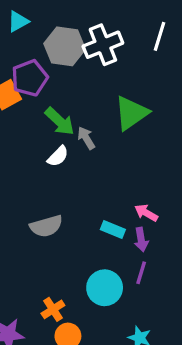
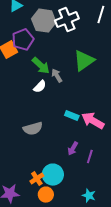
pink arrow: (146, 213) -> (93, 121), size x1.6
cyan rectangle: (113, 229) -> (72, 116), moved
purple arrow: (141, 239) -> (73, 149), moved, turned 40
cyan circle: (105, 288) -> (53, 175), moved

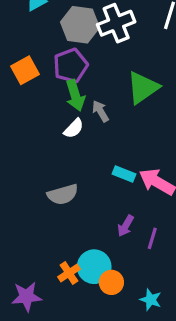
purple pentagon: (23, 40) -> (71, 66), moved
green arrow: (41, 66) -> (75, 95), turned 30
orange circle: (46, 195) -> (111, 282), moved

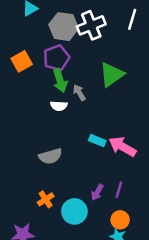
white semicircle: (74, 128) -> (59, 106), turned 49
purple arrow: (126, 226) -> (97, 192), moved
orange cross: (69, 273) -> (46, 199), moved
orange circle: (111, 282) -> (120, 220), moved

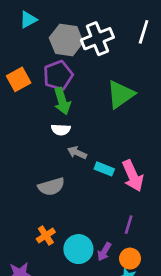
gray arrow: (79, 93) -> (77, 153), moved, turned -35
pink arrow: (122, 147) -> (133, 176), turned -144
purple arrow: (97, 192) -> (104, 252), moved

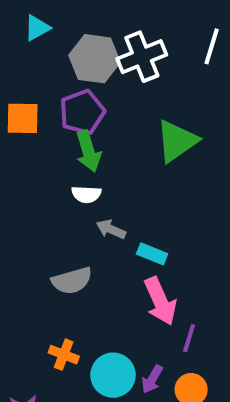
orange square: (19, 79) -> (23, 118), turned 30
pink arrow: (133, 176) -> (160, 301), moved
orange cross: (46, 235) -> (64, 355), turned -36

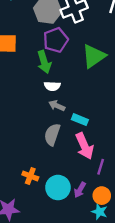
purple pentagon: (82, 112) -> (56, 40), moved
white semicircle: (86, 194) -> (52, 86), moved
gray semicircle: (72, 281) -> (52, 135), moved, turned 125

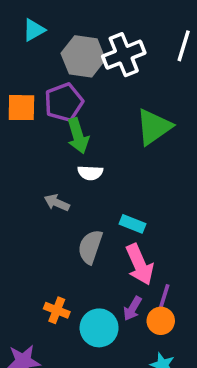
purple pentagon: (56, 40) -> (64, 102), moved
gray arrow: (57, 106) -> (57, 203), moved
purple arrow: (80, 190) -> (133, 308), moved
orange circle: (102, 196) -> (161, 321), moved

